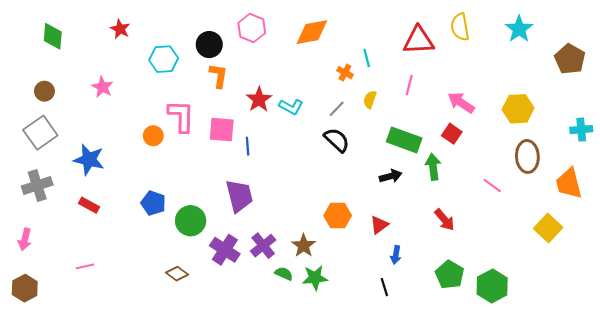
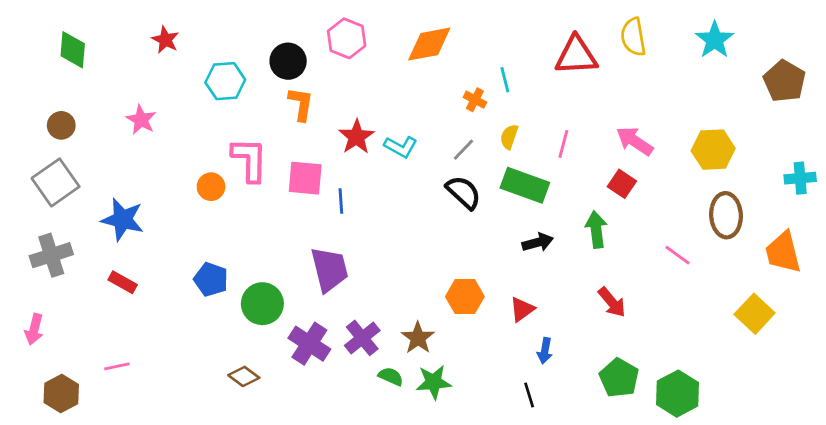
pink line: (409, 85) -> (563, 144), moved
green rectangle: (404, 140) -> (525, 185), moved
brown hexagon: (25, 288) -> (61, 394), moved

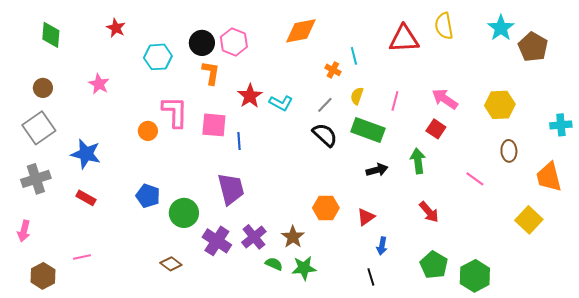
pink hexagon: (347, 38) -> (234, 42), moved
brown pentagon: (784, 81) -> (533, 47), moved
brown ellipse: (726, 215) -> (509, 151), size x0.7

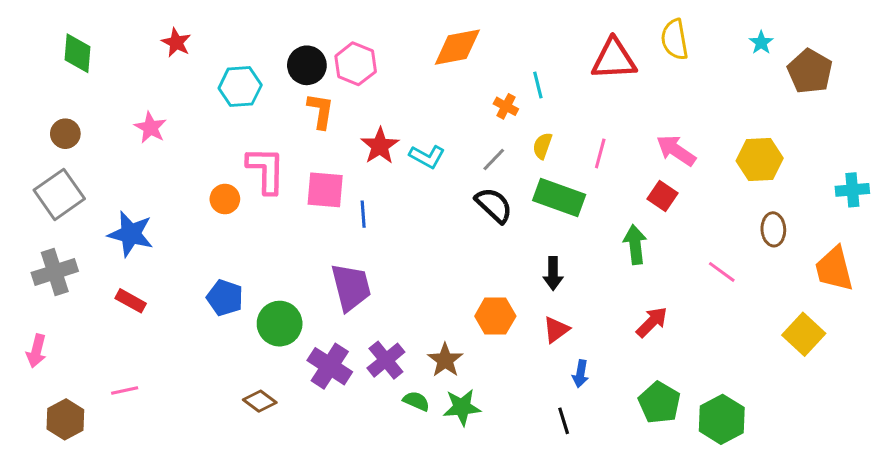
cyan star: (501, 28) -> (761, 43), size x0.6
black arrow: (377, 170) -> (553, 273), moved, turned 105
red arrow: (429, 212) -> (652, 322), turned -95

